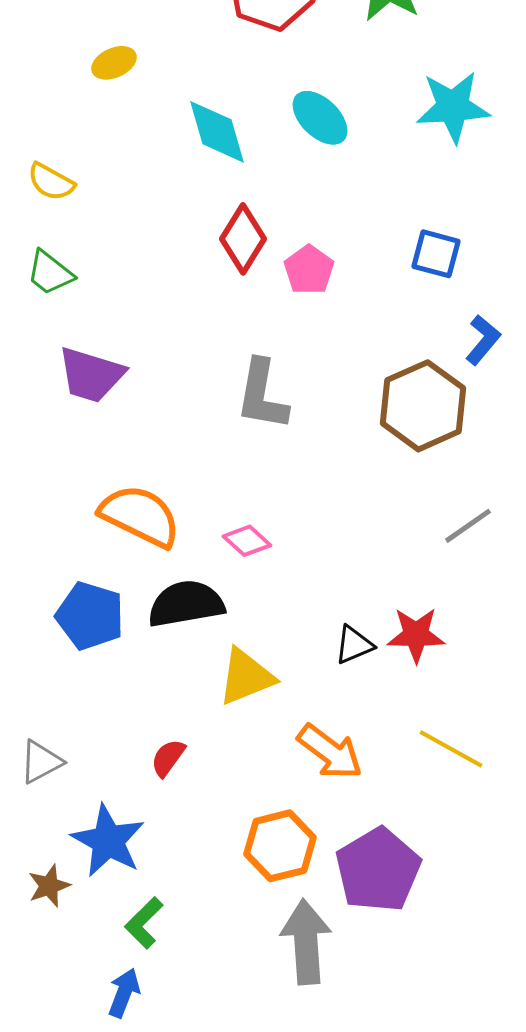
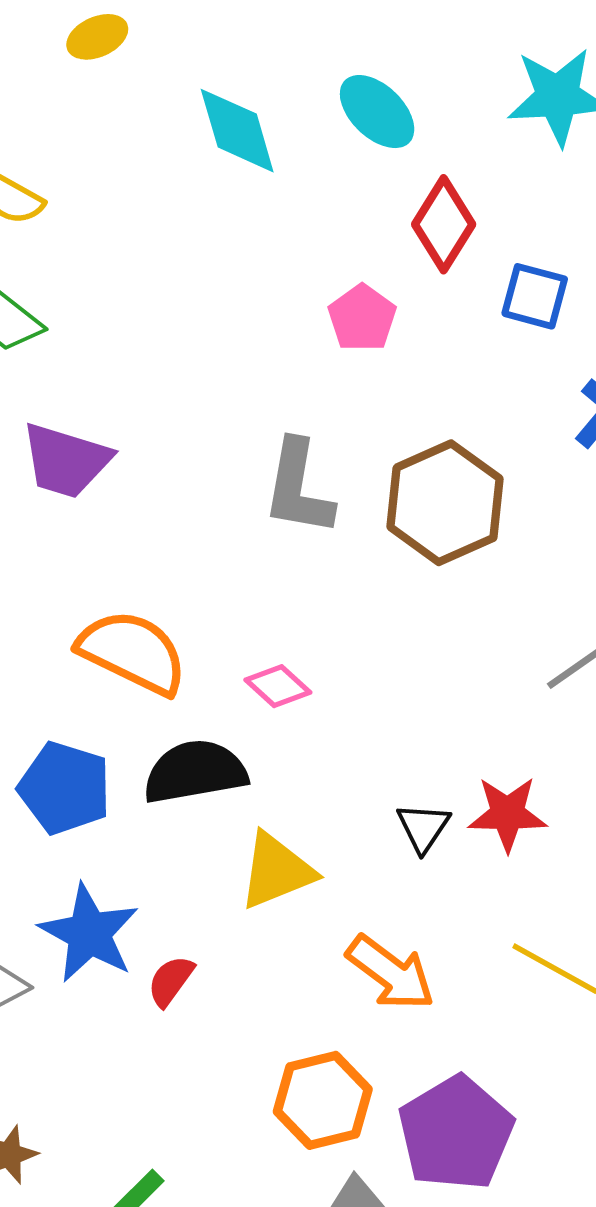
red diamond: (243, 239) -> (444, 224), moved
brown hexagon: (423, 406) -> (445, 503), moved
black triangle: (354, 645) -> (423, 827), turned -33
blue star: (108, 841) -> (89, 933), moved

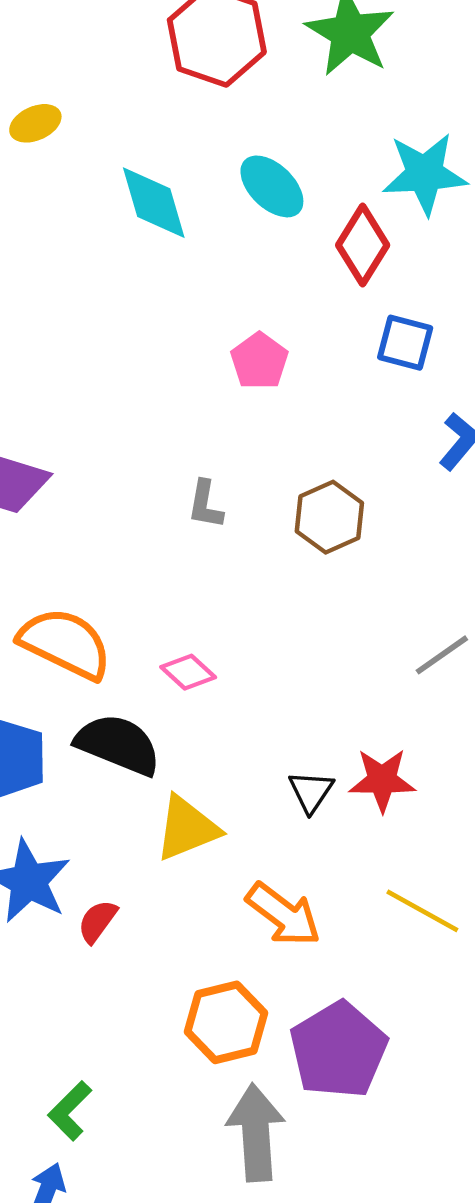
red diamond: (444, 224) -> (363, 245), moved
gray L-shape: (298, 488) -> (205, 505), size x0.6
brown hexagon: (445, 503) -> (329, 517), size x0.7
black semicircle: (195, 772) -> (118, 744), turned 32

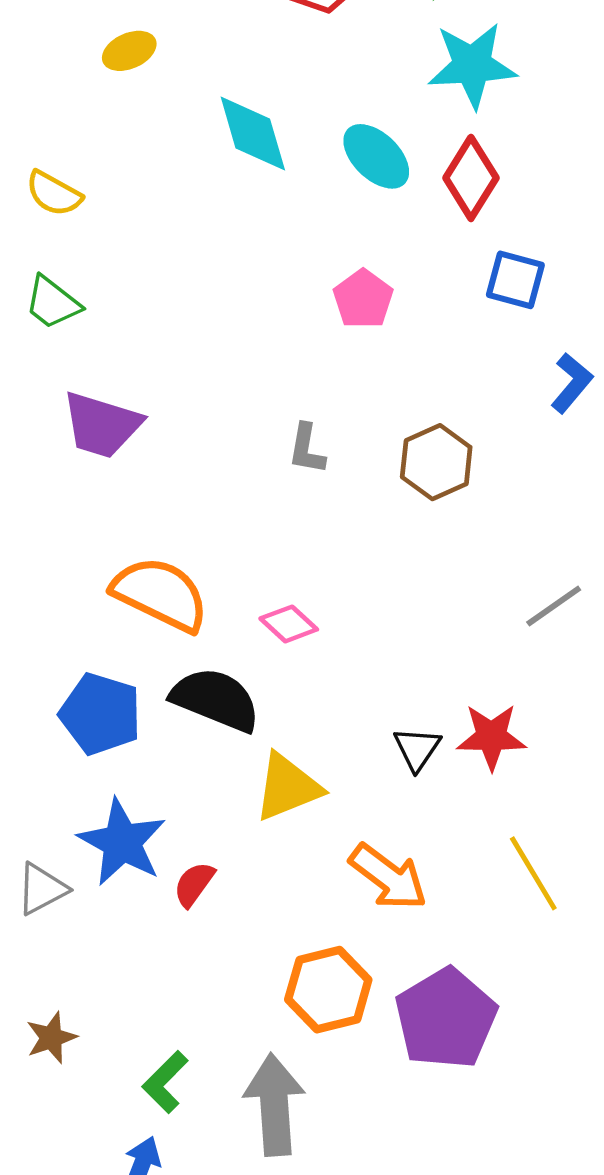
cyan star: (425, 174) -> (472, 65), moved
cyan ellipse: (272, 186) -> (376, 156), moved
yellow line: (422, 911) -> (533, 873), turned 30
gray arrow: (256, 1133) -> (274, 1105), moved

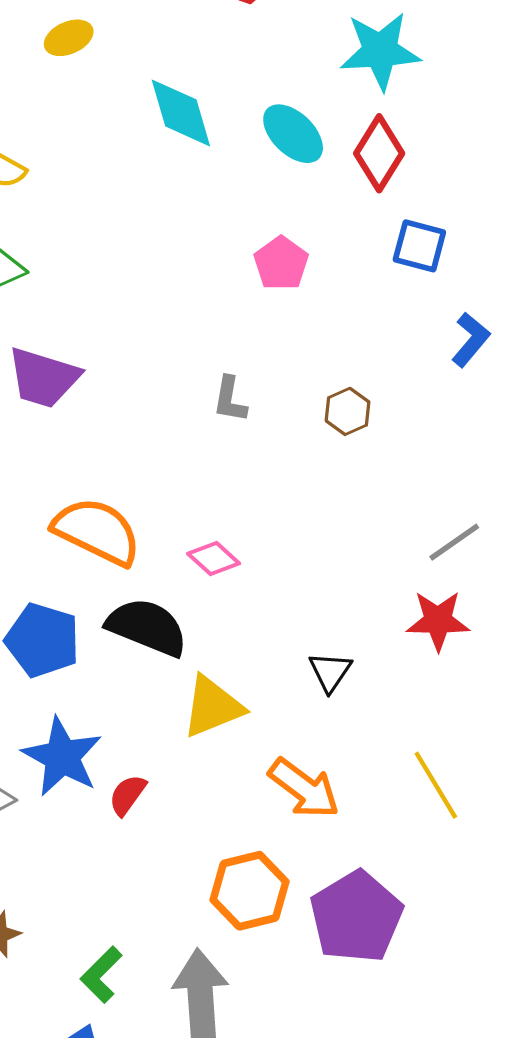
brown hexagon: (436, 462) -> (348, 411), size x0.7
red star: (491, 737) -> (438, 621), moved

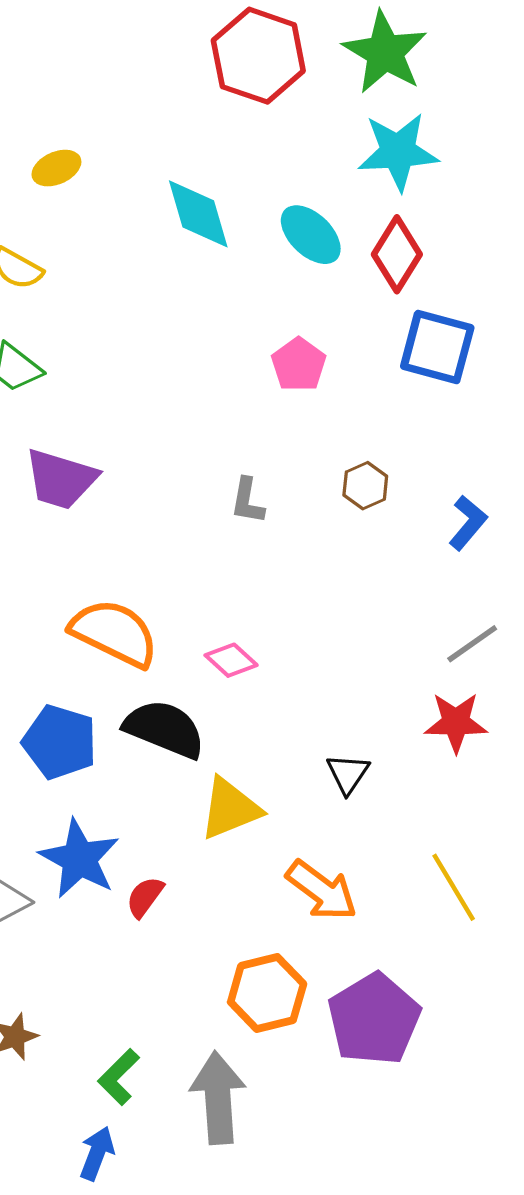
yellow ellipse: (69, 38) -> (56, 168), moved
blue square: (419, 246) -> (437, 347), size x1.4
blue L-shape: (471, 340) -> (468, 523), moved
brown hexagon: (348, 411) -> (365, 486), moved

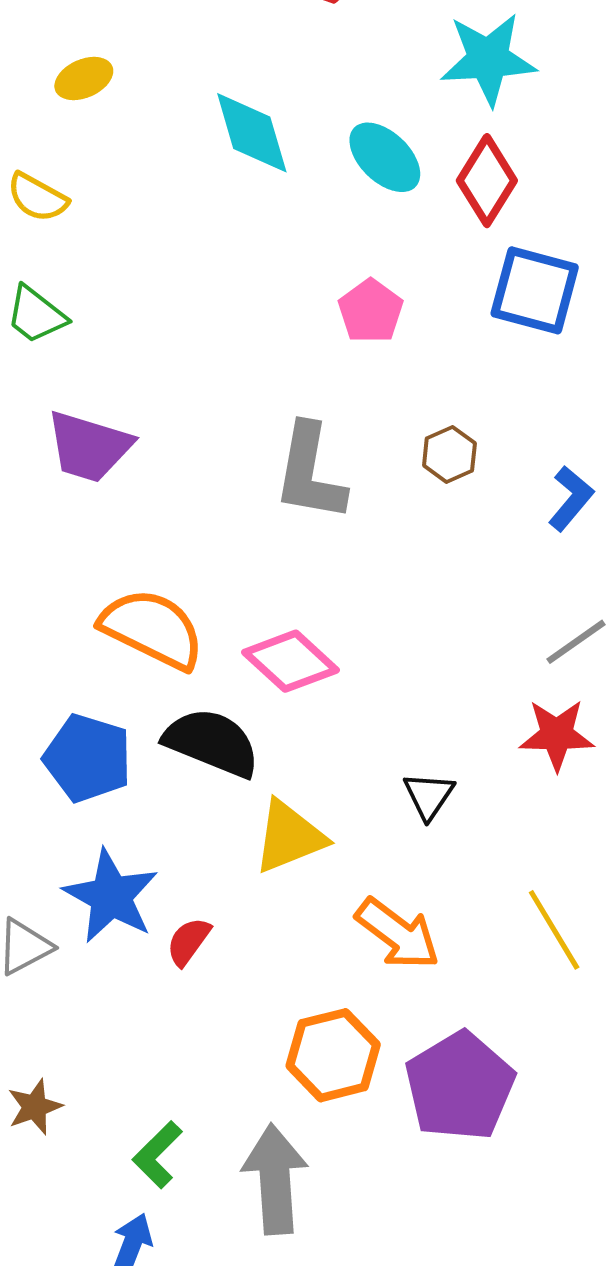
gray L-shape: (247, 501) -> (310, 473), size x1.8
pink diamond: (231, 660) -> (291, 661), size x1.5

